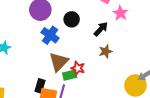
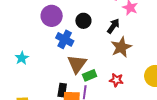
brown star: (106, 51) -> (121, 47), size x1.5
red star: (78, 68) -> (116, 80), moved

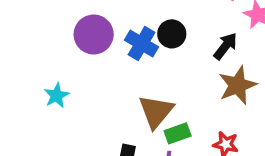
purple circle: (52, 16) -> (94, 34), moved
blue cross: (65, 39) -> (142, 44), moved

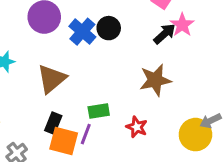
black arrow: (225, 46) -> (165, 34), moved
brown triangle: (156, 111) -> (52, 79), moved

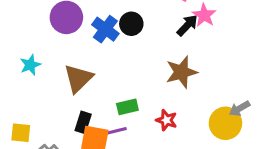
purple line: (86, 134) -> (116, 131), turned 60

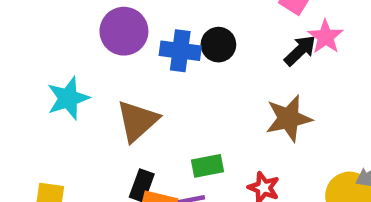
blue cross: (105, 29) -> (180, 51), turned -32
cyan star: (30, 65) -> (68, 98), size x1.4

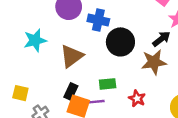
black circle: (218, 45) -> (120, 42), moved, size x1.5
black arrow: (300, 50) -> (161, 39), moved

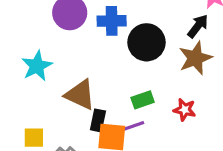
brown triangle: (72, 56) -> (80, 95), moved, turned -45

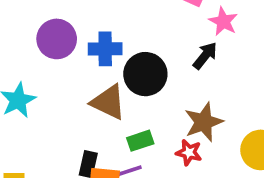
brown star: (195, 58) -> (204, 122), moved
brown triangle: (80, 95) -> (108, 102), moved

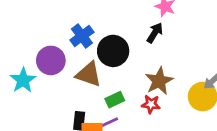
purple circle: (57, 39) -> (51, 60), moved
blue cross: (105, 49) -> (82, 36), turned -30

